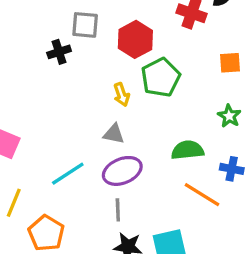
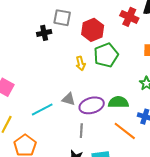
gray triangle: (114, 134) -> (69, 99), moved
purple ellipse: (122, 171) -> (92, 105), moved
gray line: (118, 210) -> (81, 131), moved

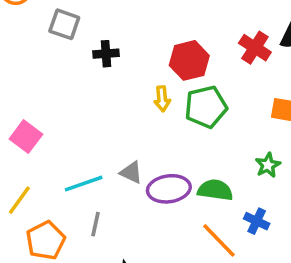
gray square: (62, 18) -> (64, 24), moved
yellow arrow: (81, 63) -> (162, 99), moved
gray line: (81, 131) -> (96, 224), moved

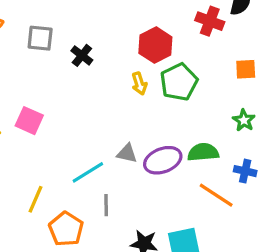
black cross: (106, 54) -> (82, 55), turned -35
pink square: (26, 137) -> (29, 121), moved

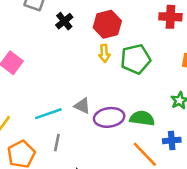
red cross: (210, 21) -> (170, 17), turned -30
red hexagon: (155, 45) -> (107, 24), moved
blue cross: (245, 171) -> (172, 140), turned -30

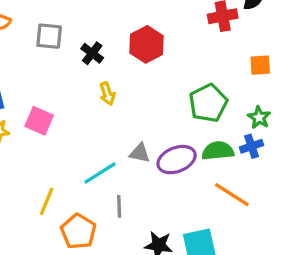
yellow arrow: (104, 53) -> (107, 94), moved
green pentagon: (136, 59) -> (208, 103), moved
blue cross: (172, 140) -> (251, 146), moved

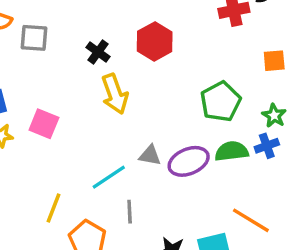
gray square: (49, 36) -> (34, 38), moved
yellow arrow: (107, 94) -> (115, 94), size x1.6
orange line: (232, 195) -> (251, 220), moved

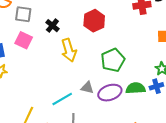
black cross: (98, 52) -> (52, 26), moved
green pentagon: (221, 102) -> (113, 60), moved
pink square: (44, 124) -> (24, 40), moved

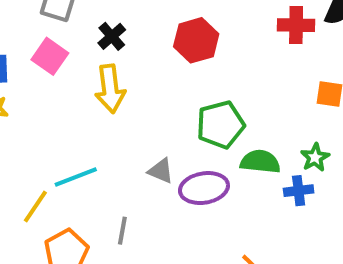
yellow arrow: (69, 50) -> (110, 89), moved
green semicircle: (136, 88) -> (260, 162), moved
cyan line: (62, 99) -> (76, 177), moved

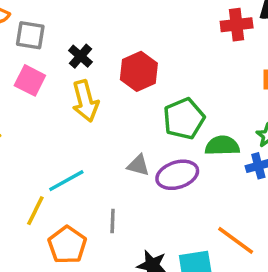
red hexagon: (196, 40) -> (139, 71), moved

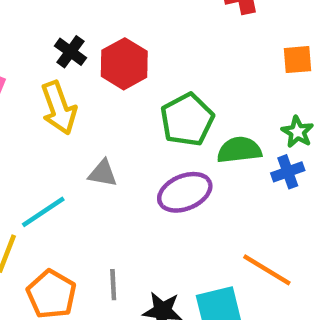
black cross: (80, 56) -> (70, 52), moved
gray triangle: (138, 165) -> (103, 173), moved
gray line: (113, 221) -> (113, 285), moved

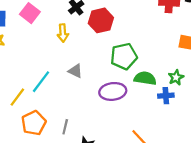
yellow arrow: (59, 108) -> (63, 33), size x0.7
cyan line: (43, 212) -> (41, 82), turned -35

